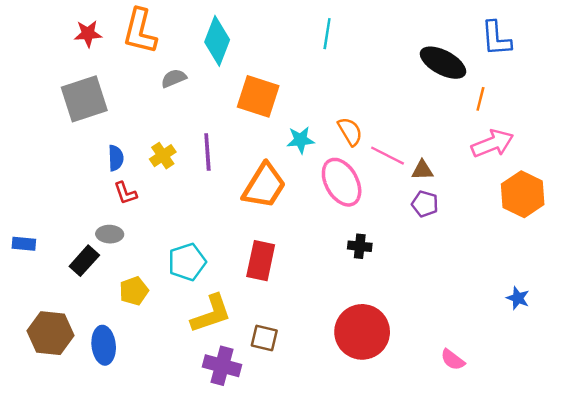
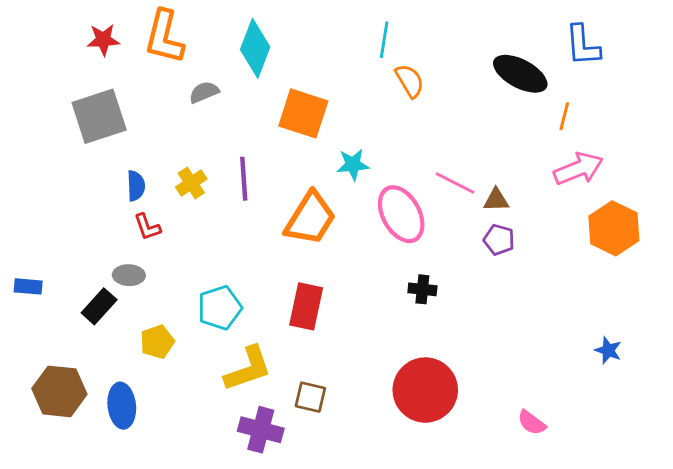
orange semicircle: (350, 131) -> (410, 81), moved

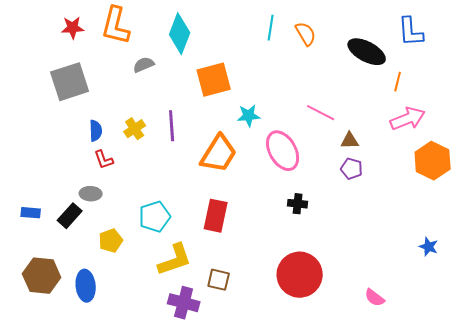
orange semicircle: (410, 81) -> (306, 34), moved
orange square: (303, 113) -> (214, 80), turned -33
pink line: (455, 183) -> (321, 113), moved
blue rectangle: (28, 286) -> (31, 213), moved

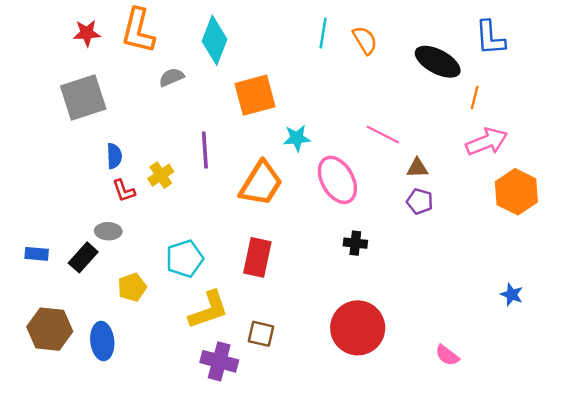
yellow cross: (135, 129) -> (161, 175), moved

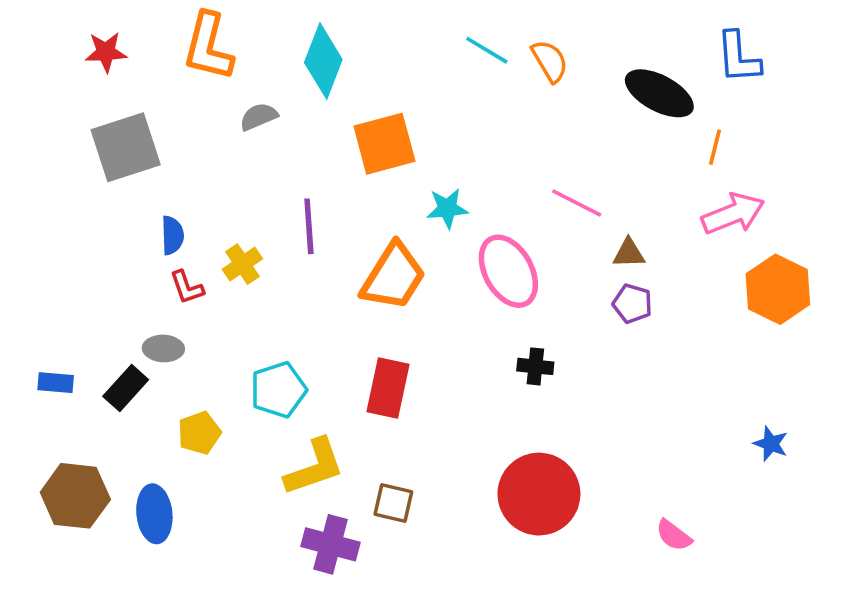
red star: (87, 33) -> (106, 52), moved
cyan line: (323, 33) -> (487, 50), turned -68

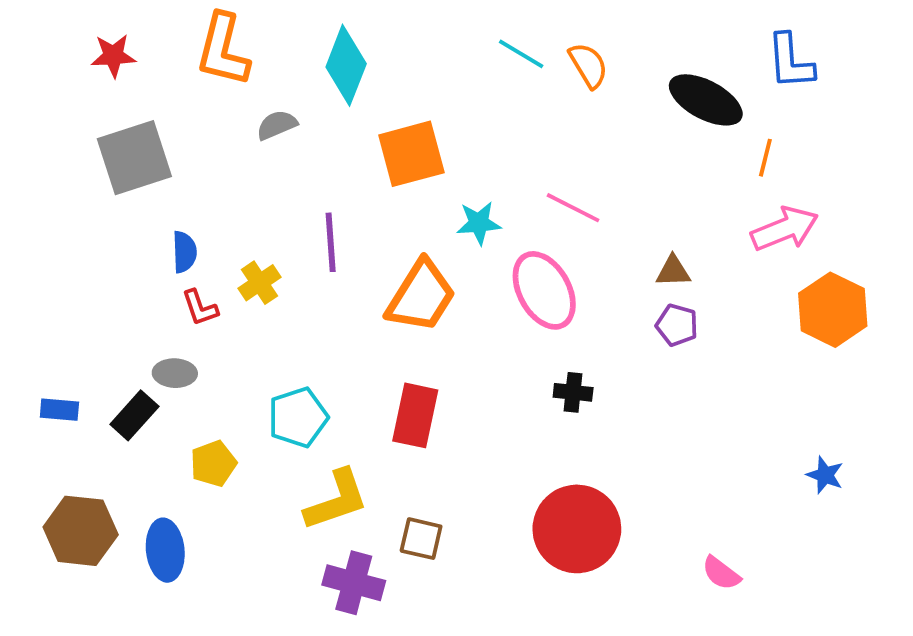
pink line: (577, 203) -> (573, 208), moved

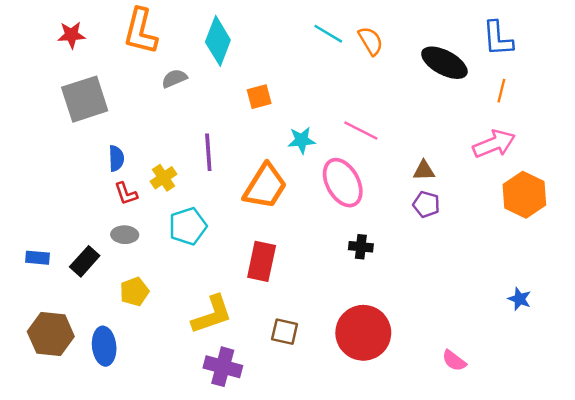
orange square: (411, 154) -> (259, 97), size x0.6
orange line: (765, 158) -> (501, 91), moved
gray ellipse: (175, 373) -> (125, 235), moved
cyan pentagon: (298, 417) -> (188, 226), moved
brown square: (421, 539) -> (285, 332), moved

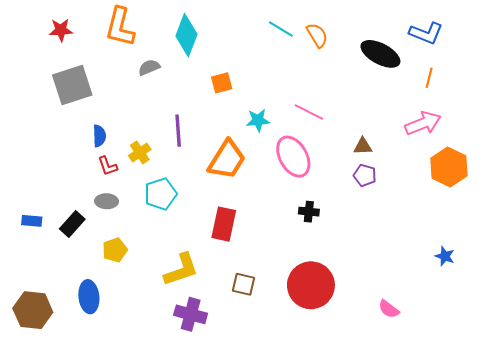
blue L-shape: (498, 38) -> (426, 33), turned -64
brown hexagon: (51, 334) -> (33, 310), moved

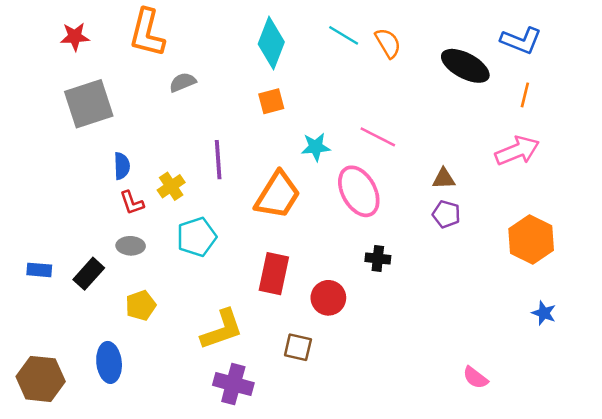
cyan diamond: (186, 35) -> (271, 43), moved
orange hexagon: (449, 167) -> (531, 239), moved
red circle: (311, 285) -> (328, 298), moved, size x0.6

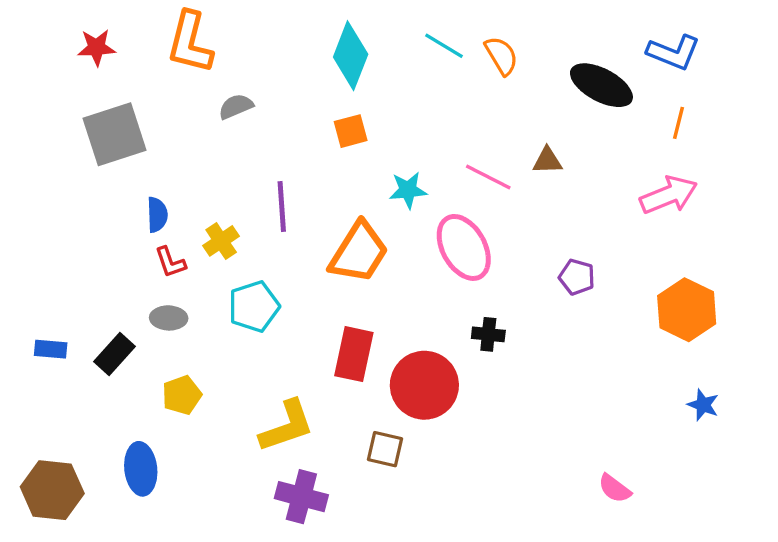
brown triangle: (444, 179) -> (547, 161), moved
red circle: (328, 298) -> (424, 385), size x1.5

